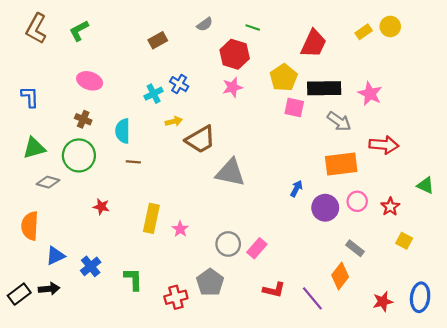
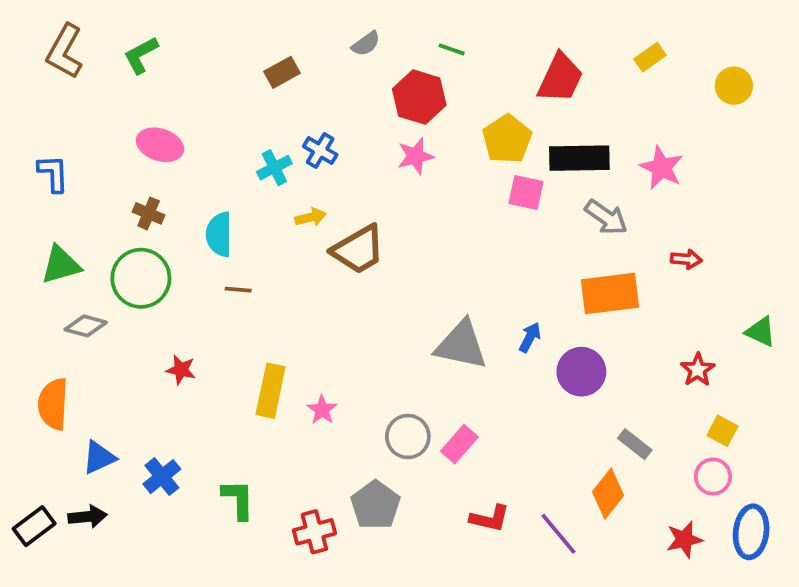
yellow circle: (390, 26) -> (734, 86), moved
red arrow: (384, 145) -> (686, 259), size x0.6
gray triangle: (230, 173) -> (461, 345), moved
pink circle: (357, 201) -> (713, 477), moved

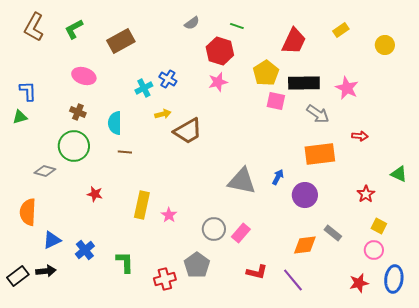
brown rectangle: (282, 72) -> (121, 41), moved, size x1.5
green triangle: (61, 265) -> (20, 117), moved, size x0.7
orange diamond: (608, 494) -> (305, 245), moved, turned 45

